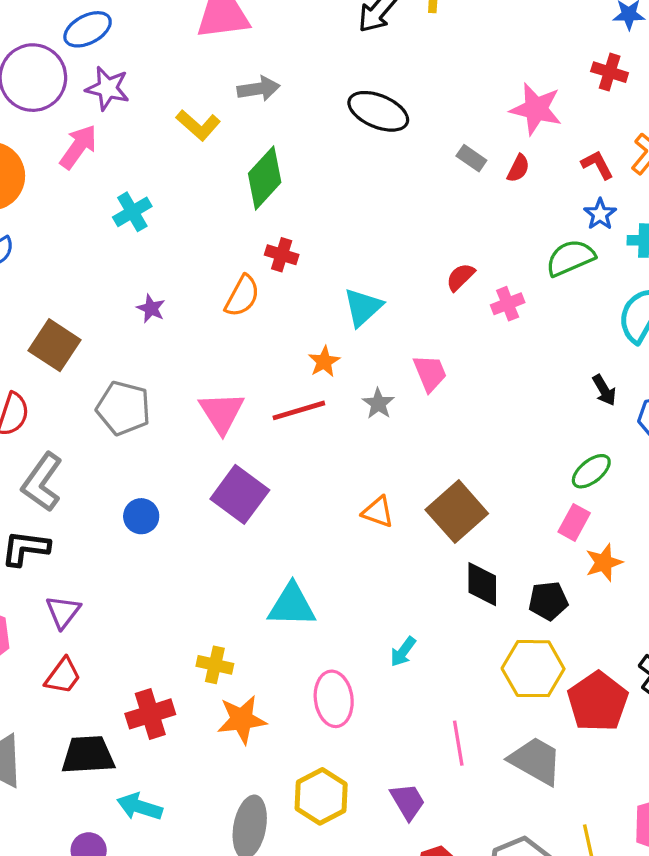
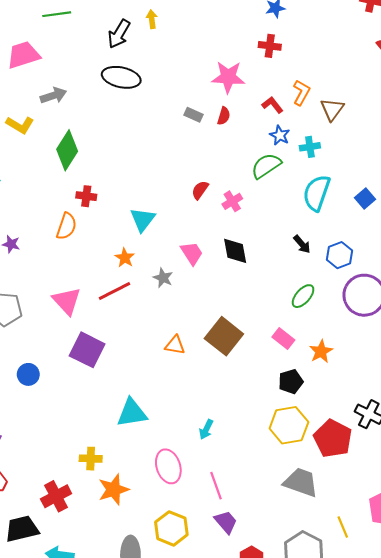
black ellipse: (378, 111) -> (121, 77), moved
pink rectangle: (574, 522) -> (283, 339), moved, turned -70
black diamond: (482, 584) -> (235, 251), moved
pink line: (458, 743) -> (216, 486), moved

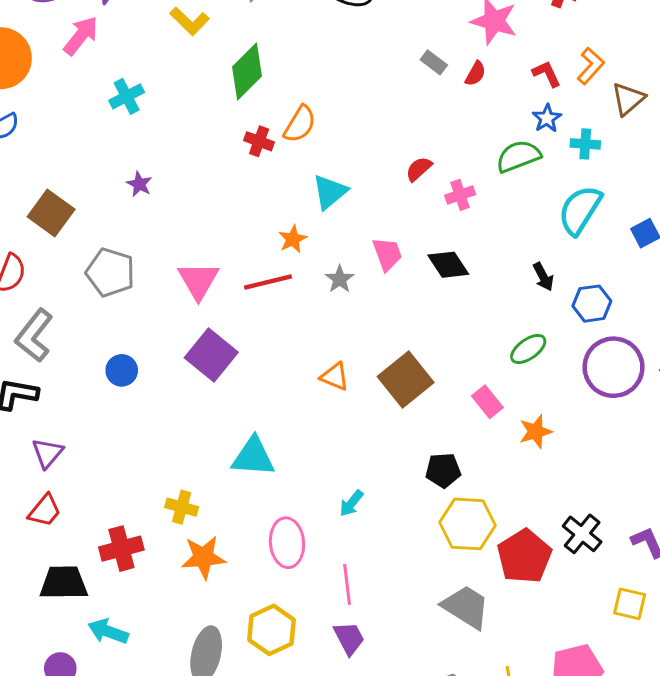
orange semicircle: (66, 226) -> (300, 124), moved
black diamond: (235, 251) -> (448, 265), turned -36
black pentagon: (291, 381) -> (443, 470), moved

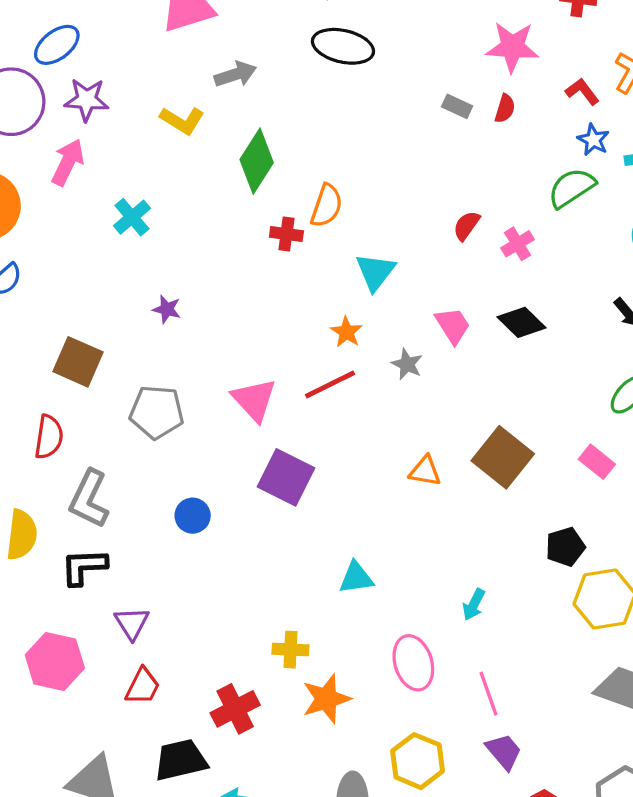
cyan triangle: (253, 457) -> (356, 578), size x0.7

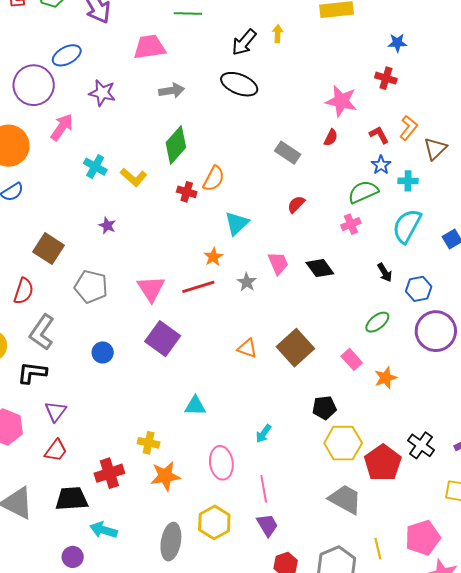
purple star: (87, 100) -> (102, 93), moved
gray rectangle: (457, 106) -> (288, 153), moved, size x1.4
yellow L-shape: (182, 120) -> (134, 177), moved
cyan cross: (132, 217) -> (95, 167), turned -30
pink cross: (517, 244) -> (351, 224), moved

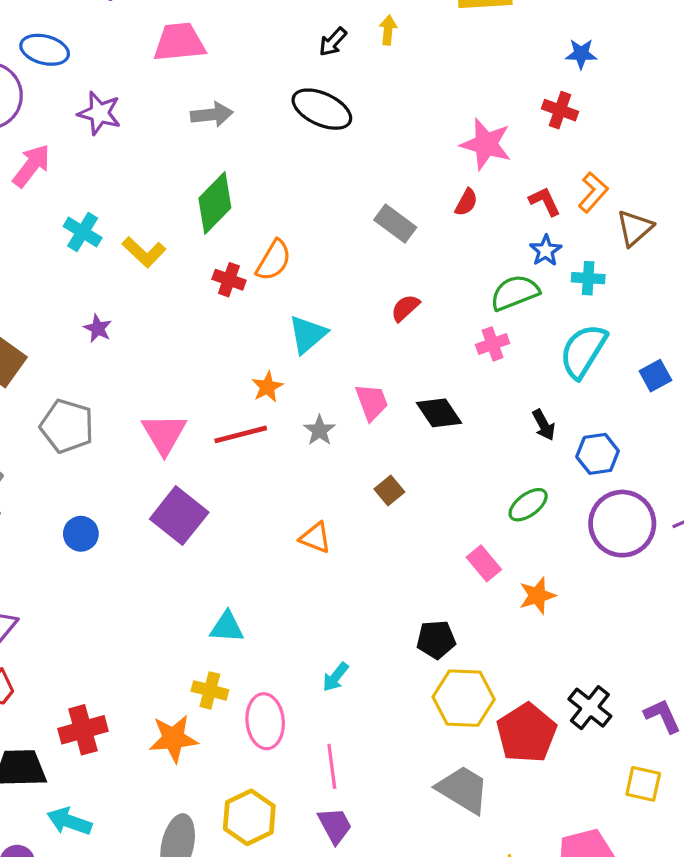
black arrow: (244, 42) -> (333, 42), size x0.7
blue ellipse: (67, 55) -> (45, 50), turned 40
brown square: (295, 348) -> (389, 491), moved, size x0.5
yellow cross: (149, 443) -> (210, 690), moved

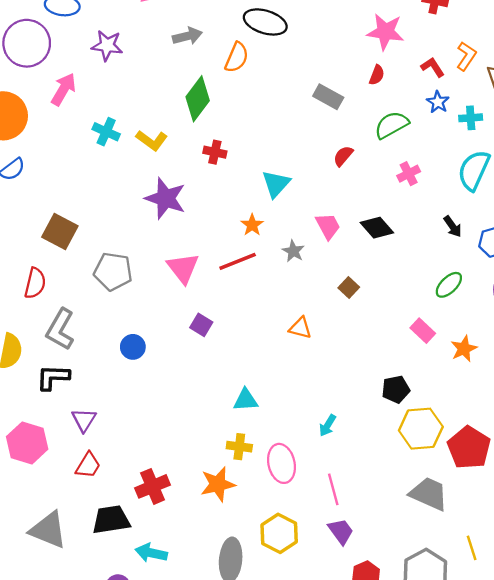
orange semicircle: (274, 260) -> (237, 57), moved
green semicircle: (515, 293) -> (392, 125), moved
purple star: (98, 328) -> (165, 198), moved, size x2.0
purple square: (179, 516) -> (201, 325), size x0.6

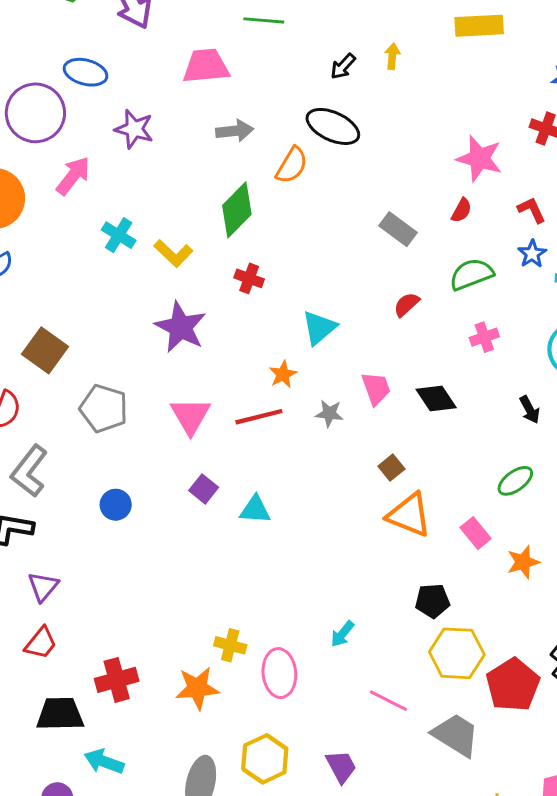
gray star: (293, 251) -> (329, 413), turned -30
orange triangle: (300, 328) -> (409, 515), moved, size x1.6
cyan triangle: (246, 400) -> (255, 510), moved
pink line: (333, 489) -> (388, 701), moved, turned -56

